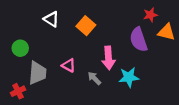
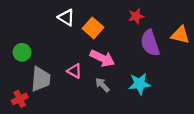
red star: (150, 15) -> (136, 16), moved
white triangle: (51, 19) -> (66, 17), moved
pink arrow: (108, 58) -> (102, 58), moved, turned -60

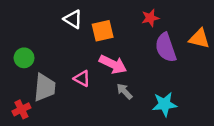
orange square: (93, 28) -> (103, 31), turned 36
cyan star: (140, 84) -> (164, 104), moved
gray arrow: (102, 85) -> (125, 91), moved

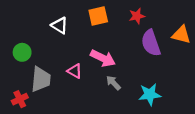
white triangle: (73, 19) -> (60, 25), moved
orange square: (103, 31) -> (98, 16), moved

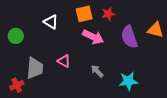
red star: (137, 16) -> (108, 14), moved
green circle: (22, 52) -> (16, 36), moved
pink arrow: (103, 58) -> (93, 37), moved

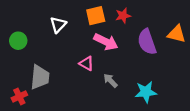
white triangle: (51, 22) -> (58, 25), turned 42
pink triangle: (64, 61) -> (87, 63), moved

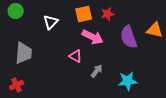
green circle: (18, 41) -> (16, 11), moved
gray trapezoid: (40, 77) -> (24, 53), moved
gray arrow: (110, 81) -> (97, 71), turned 80

